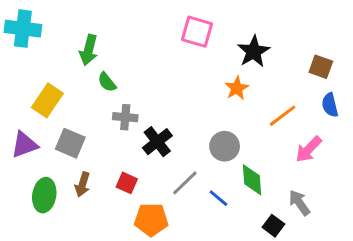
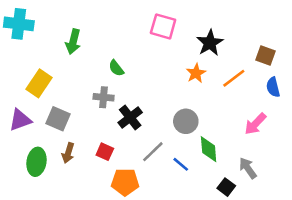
green semicircle: (107, 82) -> (116, 68), moved
orange line: (283, 116) -> (234, 78), moved

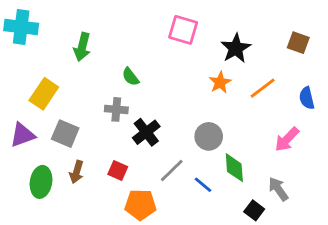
brown square: (265, 56) -> (298, 43), moved

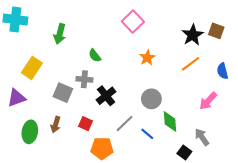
pink square: (183, 30) -> (133, 22), turned 30
black star: (236, 48) -> (193, 35), moved
orange star: (220, 82) -> (147, 58), moved
gray square: (65, 134) -> (63, 93), moved

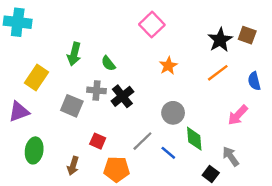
green arrow: (60, 34) -> (74, 54), moved
black cross: (106, 96) -> (122, 96), moved
brown arrow: (56, 125) -> (73, 166), moved

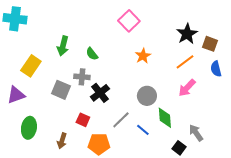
brown square: (247, 35) -> (210, 44), moved
black cross: (122, 96) -> (100, 93), moved
pink arrow: (238, 115) -> (187, 88), moved

